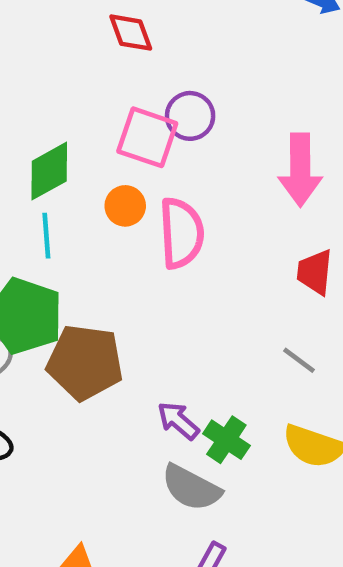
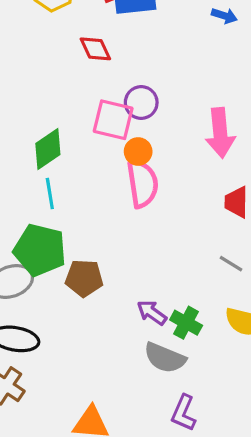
orange circle: (125, 206) -> (138, 151), moved
brown pentagon: (85, 362) -> (84, 278), size x0.7

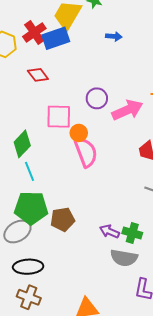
purple circle: (141, 103) -> (97, 98), moved
pink arrow: (220, 133) -> (127, 110), turned -96

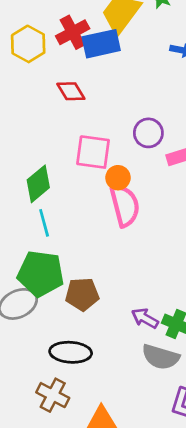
black ellipse: (28, 267) -> (71, 352), moved
brown cross: (29, 297) -> (53, 395), moved

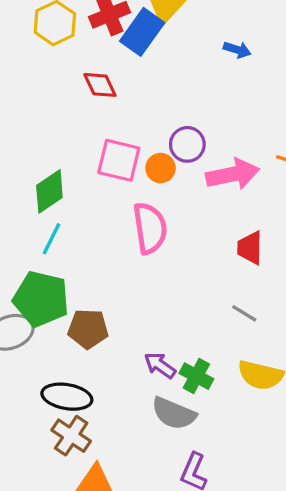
blue rectangle: (101, 44) -> (142, 32), turned -48
orange circle: (118, 178) -> (161, 168), moved
cyan line: (44, 223) -> (52, 239), turned 36
brown cross: (53, 395) -> (71, 436), moved

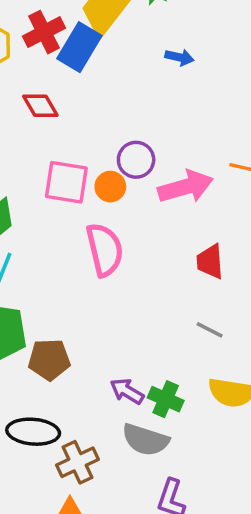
brown cross: (71, 436) -> (78, 462), moved, turned 36

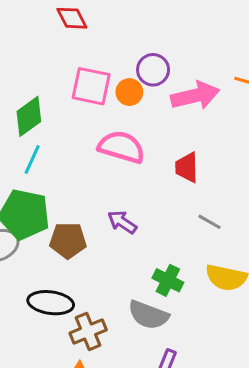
pink semicircle: (105, 250) -> (121, 147), turned -63
red trapezoid: (210, 262) -> (187, 167), moved
purple arrow: (127, 391) -> (122, 222), moved

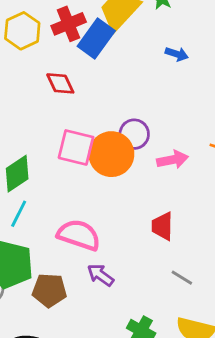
orange circle: (129, 92) -> (111, 154), size x1.8
pink arrow: (195, 96) -> (173, 160), size x0.7
pink semicircle: (121, 147) -> (79, 235), moved

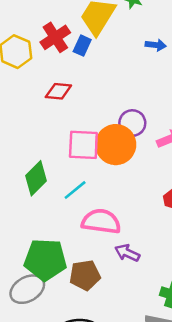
blue rectangle: (96, 39) -> (82, 46), size x0.6
red diamond: (60, 83) -> (58, 91), turned -48
cyan line: (19, 214) -> (75, 190), moved, turned 35

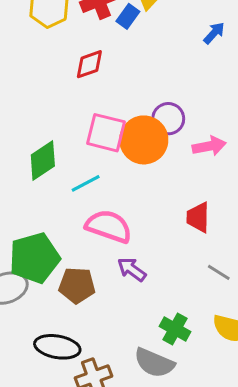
blue arrow: (156, 45) -> (214, 33), turned -66
red diamond: (58, 91) -> (89, 64), turned -36
green pentagon: (45, 260) -> (34, 258), turned -30

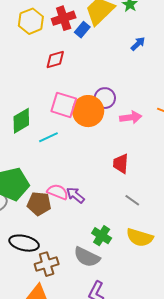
pink semicircle: (109, 226) -> (58, 192), moved, size x0.7

